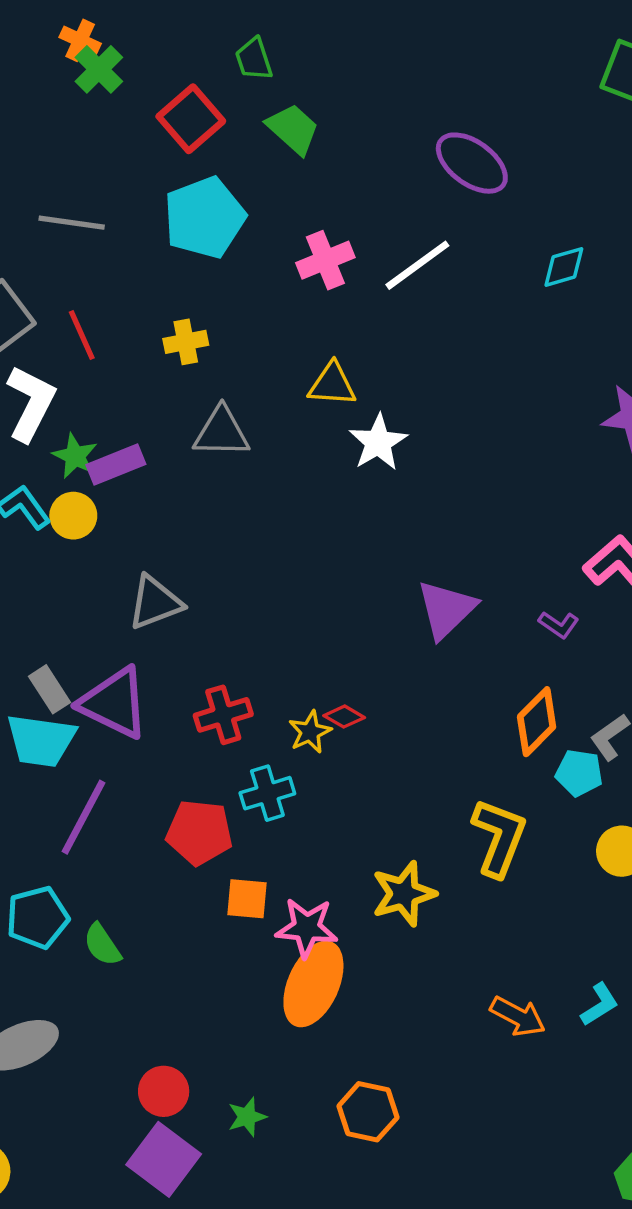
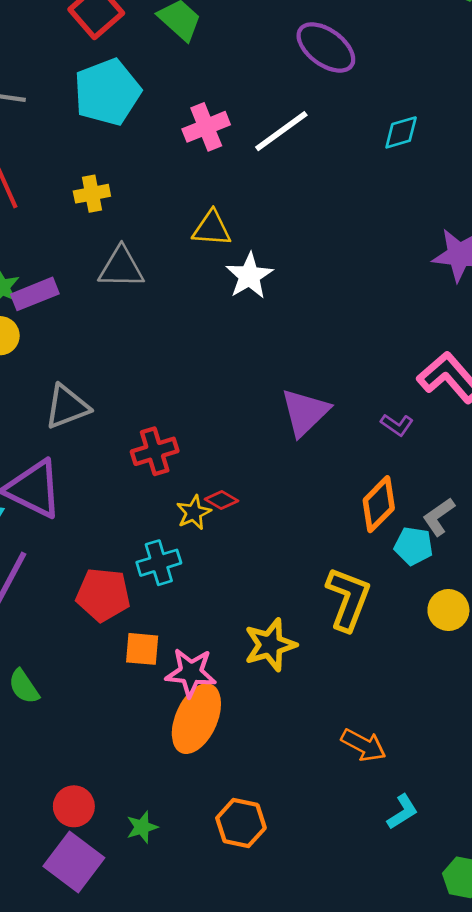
red cross: (223, 715) -> (155, 451), moved
cyan L-shape: (600, 1004) -> (402, 812), moved

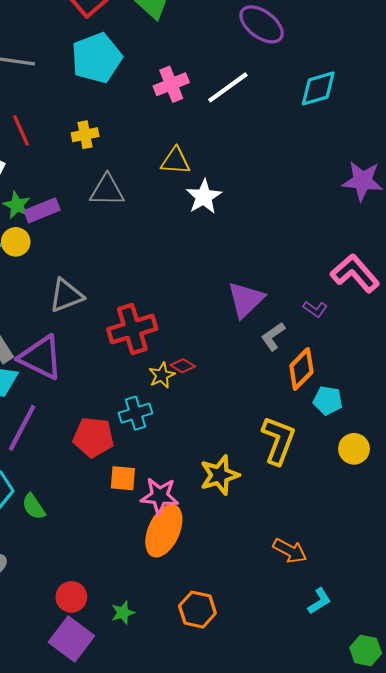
cyan diamond: (401, 132) -> (318, 88), size x1.4
red cross: (155, 451) -> (132, 329), size x1.4
gray L-shape: (439, 517) -> (273, 336), moved

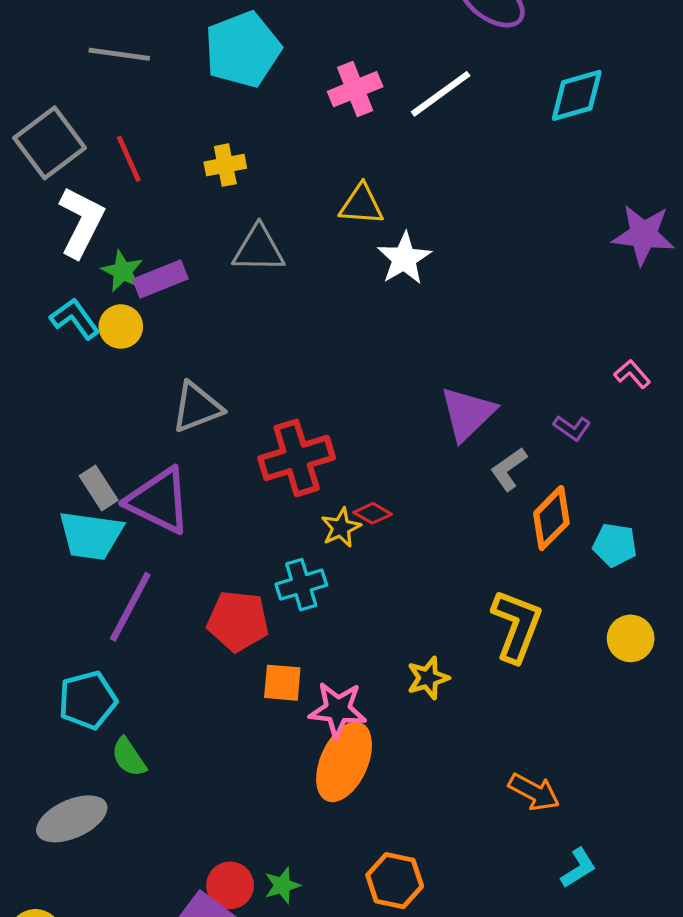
pink L-shape: (355, 273) -> (632, 374), size x0.5
cyan pentagon: (328, 400) -> (615, 545), moved
yellow star: (220, 475) -> (428, 678), size x0.7
green semicircle: (34, 507) -> (129, 757), moved
red circle: (71, 597) -> (230, 885), moved

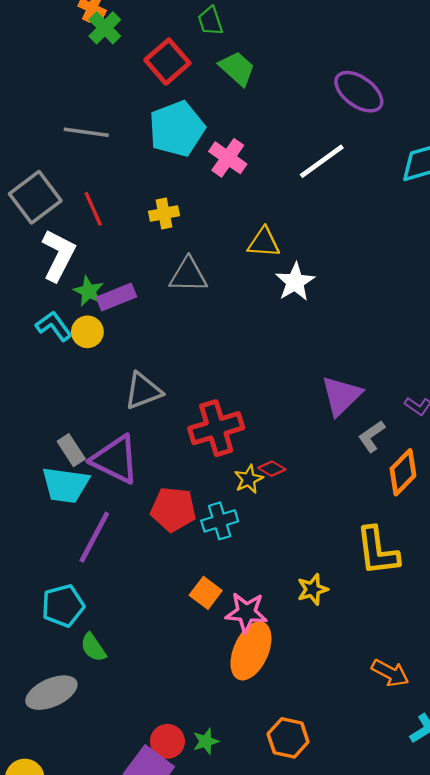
pink cross: (355, 89) -> (228, 158), moved, turned -33
red pentagon: (238, 621) -> (173, 509), moved
yellow L-shape: (517, 626) -> (377, 551), turned 152
orange square: (282, 683) -> (206, 593), turned 32

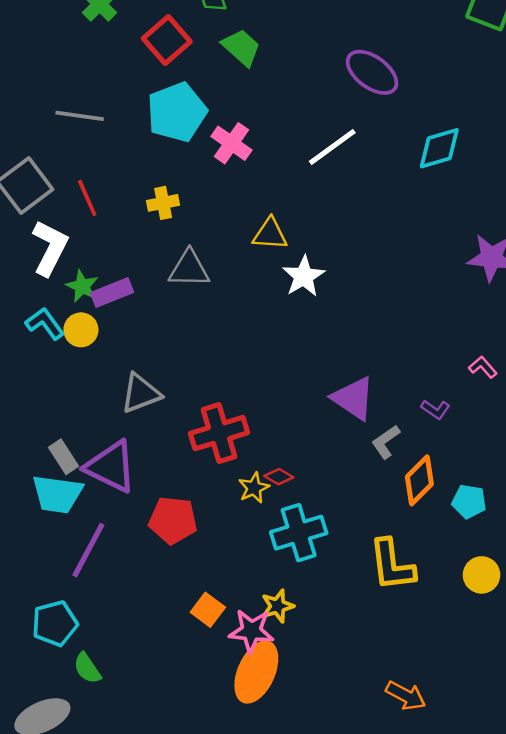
purple triangle: (341, 396) -> (353, 398), turned -42
cyan cross: (220, 521) -> (299, 533), moved, size x1.4
yellow star: (312, 589) -> (277, 606), moved

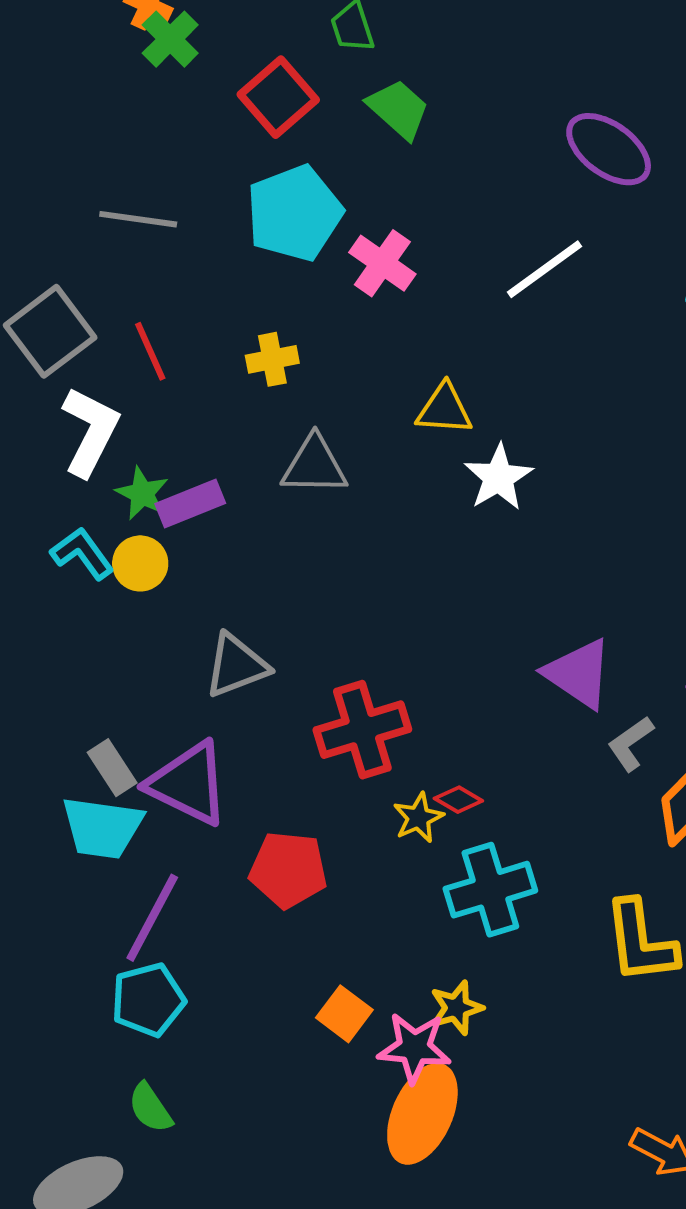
cyan pentagon: (55, 623) -> (148, 1000), moved

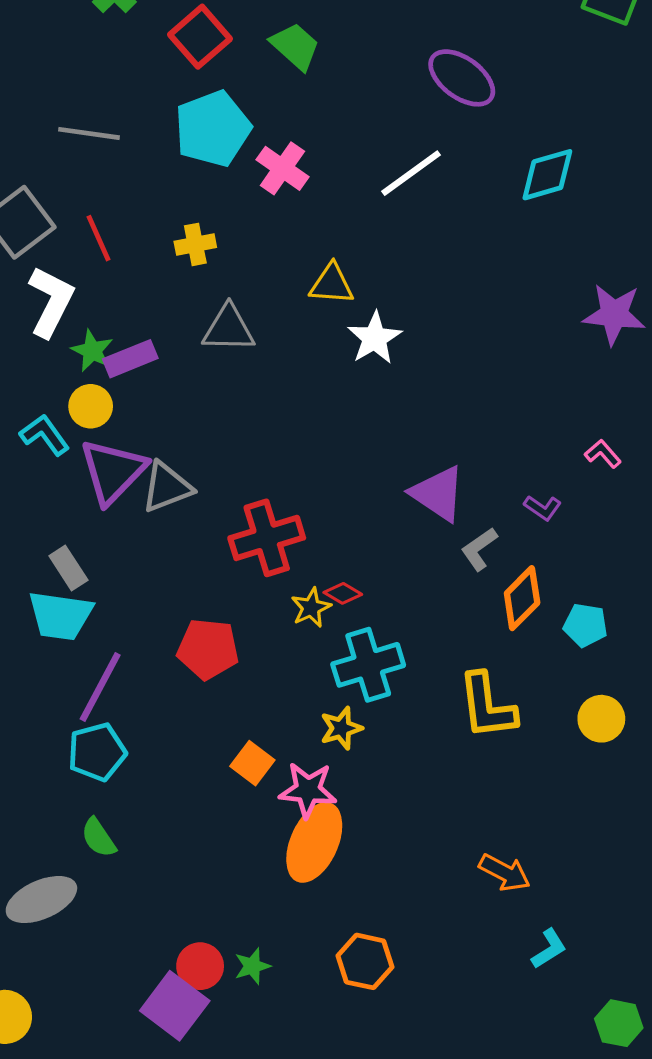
cyan L-shape: (82, 553) -> (45, 435), moved
purple triangle: (188, 784) -> (113, 471), moved, turned 48
yellow star: (456, 1008) -> (341, 728), moved

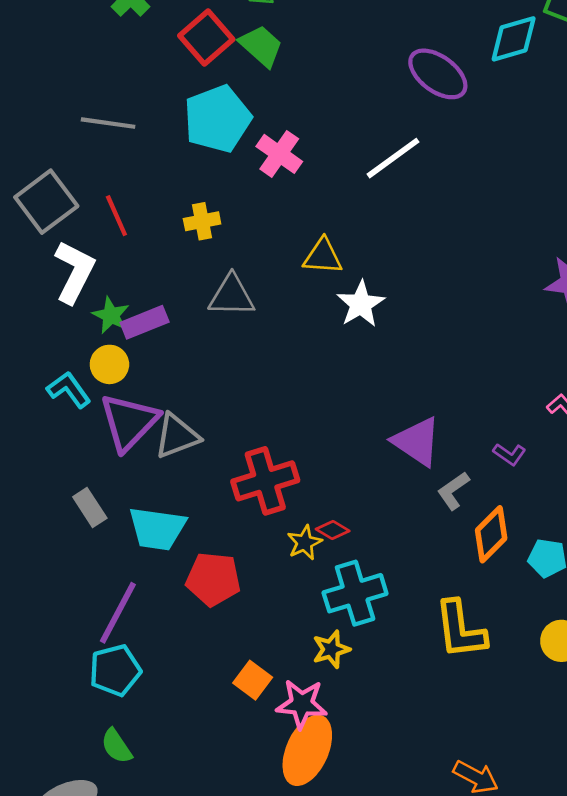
green trapezoid: (295, 46) -> (261, 46), moved
cyan diamond: (547, 175) -> (514, 39), moved
cyan trapezoid: (60, 616) -> (157, 529), moved

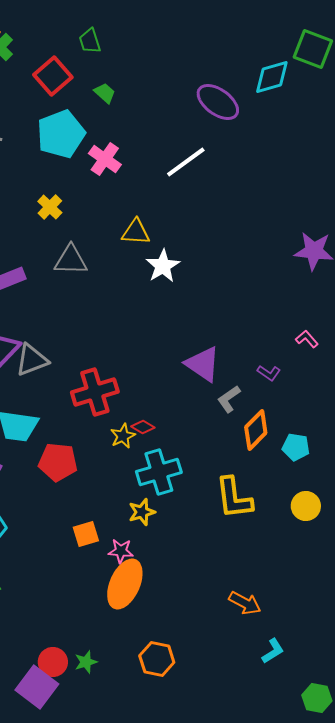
green trapezoid: (261, 46) -> (105, 93), moved, size x0.7
yellow cross: (202, 221) -> (50, 207), turned -35
orange square: (253, 680) -> (86, 534), turned 36
pink star: (302, 704) -> (121, 551), size x0.7

